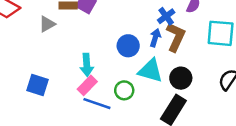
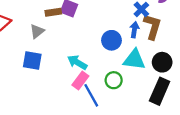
cyan arrow: (87, 65) -> (77, 62), turned 132
blue square: (37, 85) -> (32, 61), moved
blue line: (97, 104) -> (91, 95), turned 50

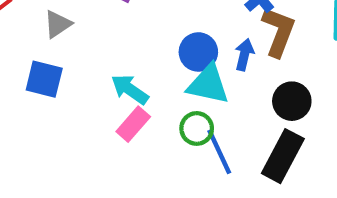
blue arrow: (134, 30) -> (244, 55), moved
cyan triangle: (134, 60) -> (208, 84), moved
blue line: (91, 95) -> (219, 152), moved

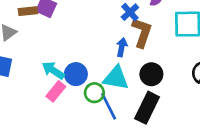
blue circle: (198, 52) -> (76, 74), moved
cyan triangle: (208, 84) -> (116, 78), moved

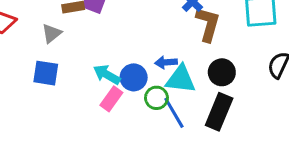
blue arrow: (122, 47) -> (166, 62), moved, turned -102

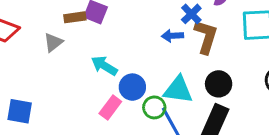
blue arrow: (166, 62) -> (172, 36), moved
blue square: (46, 73) -> (20, 111), moved
cyan arrow: (107, 75) -> (104, 66), moved

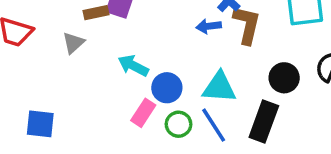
black circle: (219, 84) -> (284, 78), moved
green circle: (154, 107) -> (178, 124), moved

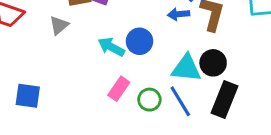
black circle: (284, 78) -> (213, 63), moved
blue circle: (167, 88) -> (140, 41), moved

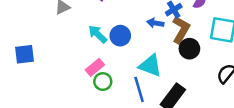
black circle: (213, 63) -> (189, 49), moved
blue square: (28, 96) -> (24, 54), turned -30
green circle: (149, 100) -> (103, 82), moved

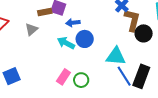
blue arrow: (155, 23) -> (73, 23), moved
pink rectangle: (95, 67) -> (63, 77), moved
blue line: (139, 89) -> (124, 76), moved

